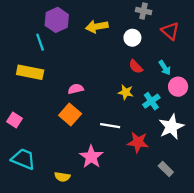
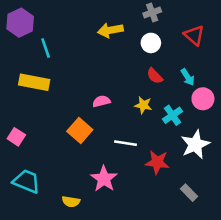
gray cross: (144, 11) -> (152, 12), moved, turned -32
purple hexagon: (57, 20) -> (20, 23), moved
pink semicircle: (76, 89) -> (101, 101), moved

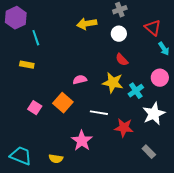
cyan arrow: (188, 77) -> (164, 49), moved
yellow rectangle: (34, 82) -> (27, 65), size x0.6
yellow star: (143, 105) -> (113, 83), size x1.5
pink square: (16, 137) -> (35, 108), moved
cyan trapezoid: (27, 181) -> (21, 156), moved

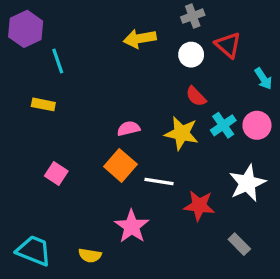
red triangle: (153, 28) -> (228, 45), moved
cyan cross: (136, 91) -> (223, 125), moved
orange square: (63, 103) -> (120, 165), moved

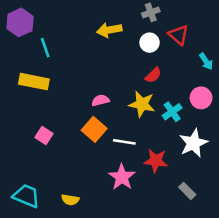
red semicircle: (196, 96) -> (153, 75), turned -90
yellow rectangle: (43, 104) -> (34, 82), size x1.6
cyan cross: (223, 125) -> (172, 112), moved
pink star: (132, 226) -> (122, 177), moved

